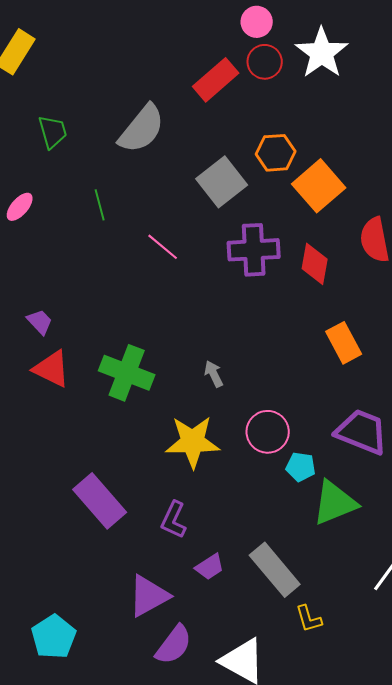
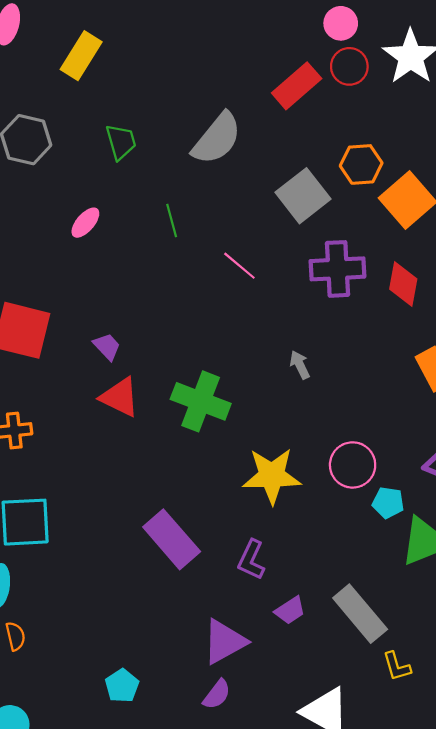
gray arrow: (214, 374) -> (300, 365), moved
cyan pentagon: (54, 637) -> (122, 686), size x0.7
purple semicircle: (174, 645) -> (217, 694), moved, size x0.7

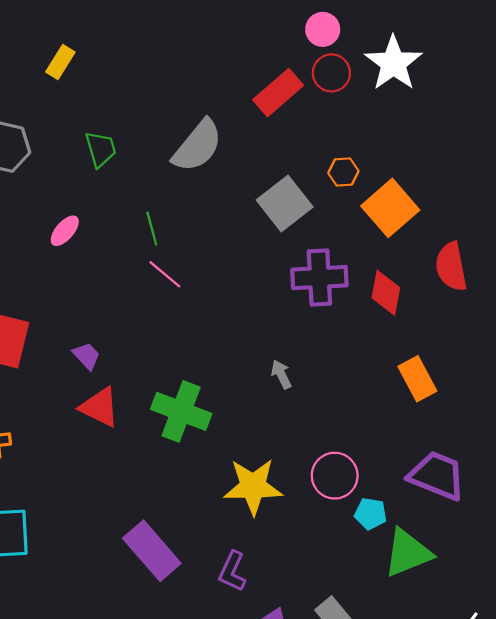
yellow rectangle: (81, 56) -> (60, 62), size x0.7
orange hexagon: (361, 164) -> (343, 172), size x0.7
pink line: (239, 266) -> (165, 274), moved

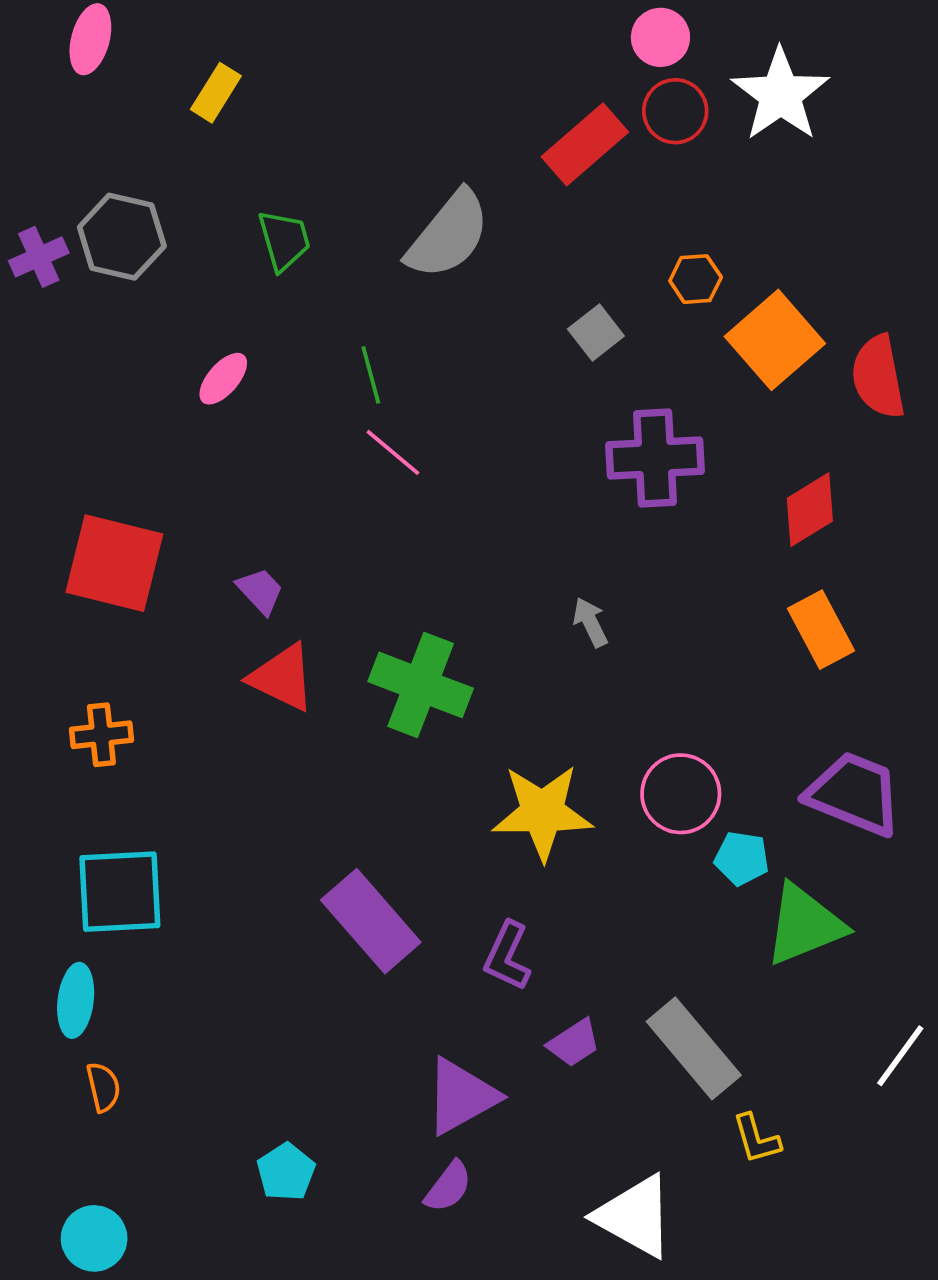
gray square: (285, 204) -> (596, 333), size x0.6
red semicircle: (451, 267) -> (878, 377), moved
red diamond: (386, 293) -> (810, 510), moved, turned 48

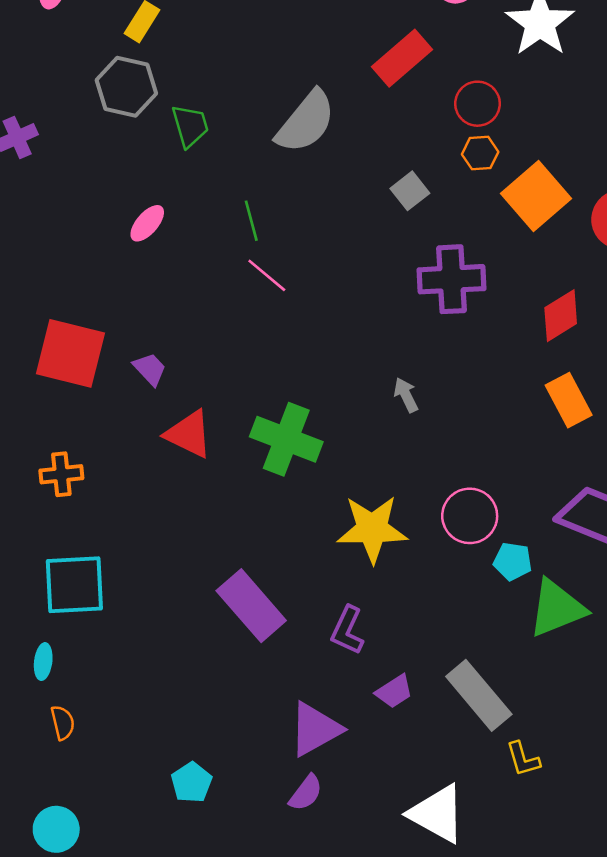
red circle: (675, 111) -> (478, 104), moved
gray hexagon: (122, 237) -> (126, 87), moved
purple trapezoid: (260, 591) -> (150, 369), moved
cyan ellipse: (76, 1000) -> (43, 662), size x0.7

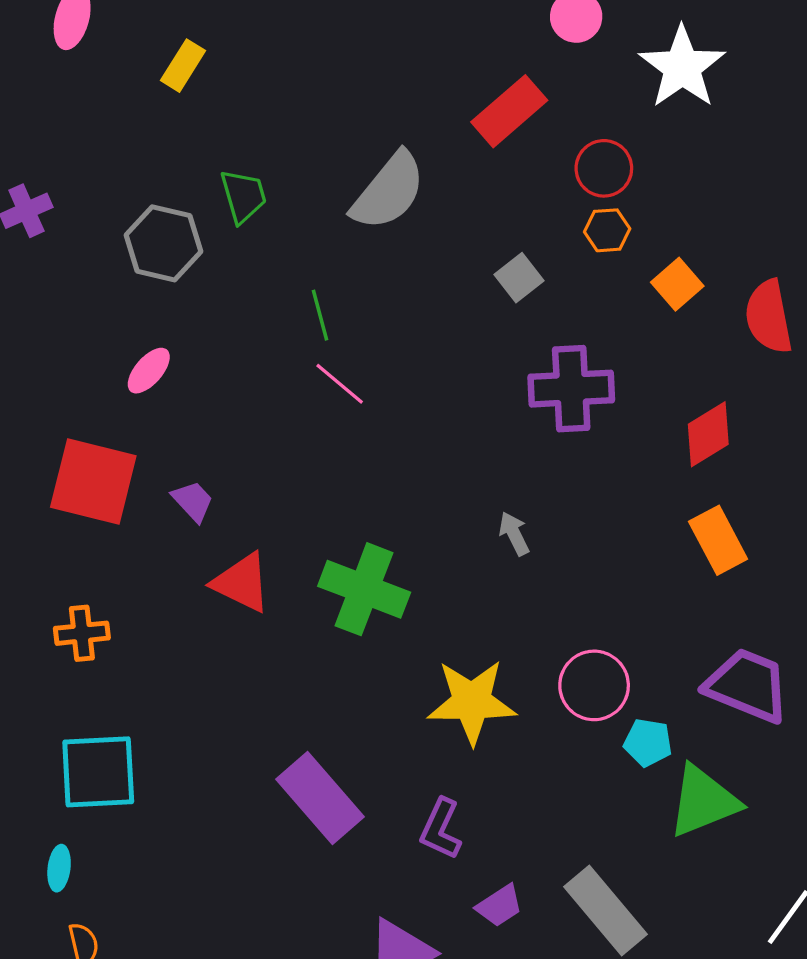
gray hexagon: (126, 87) -> (163, 243), moved
orange square: (536, 196) -> (677, 284), size x0.6
pink ellipse: (147, 223) -> (149, 371), moved

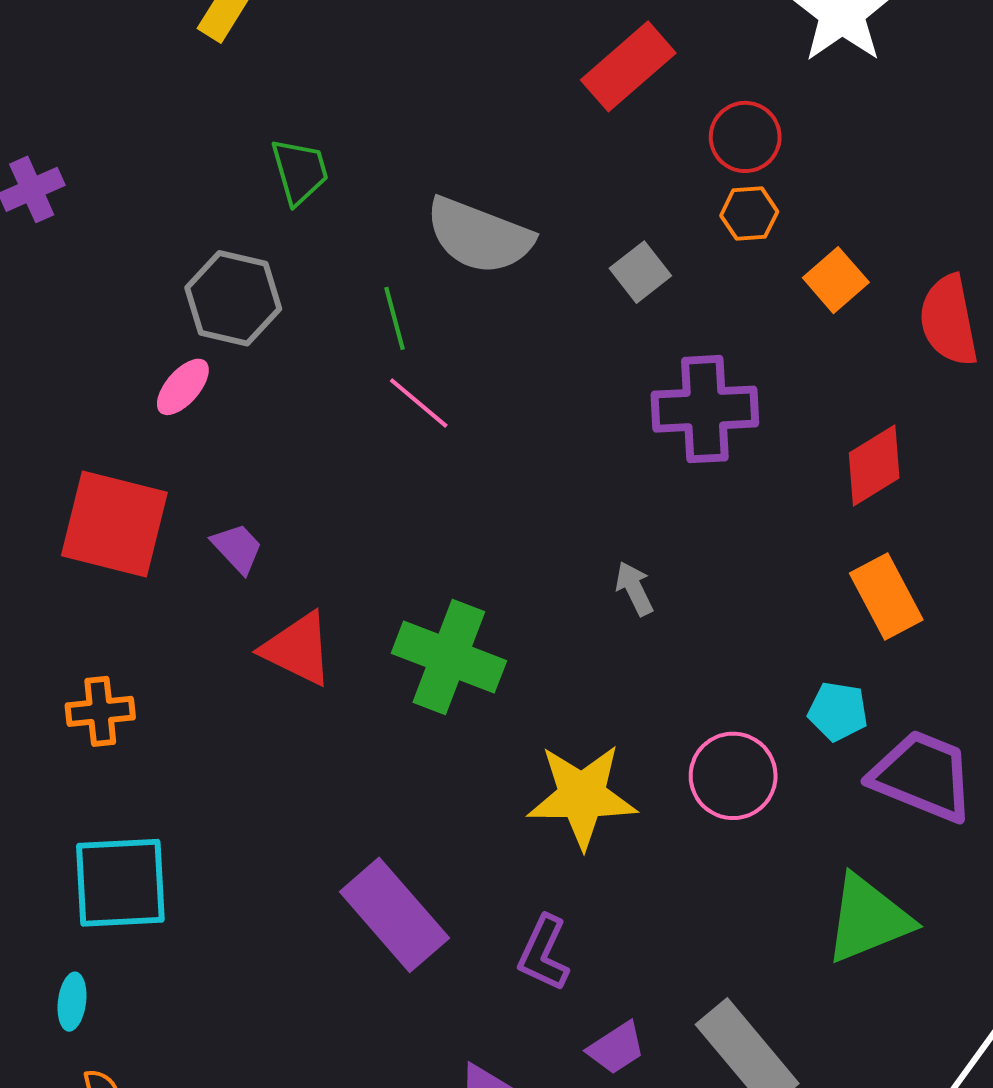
gray semicircle: (389, 191) -> (479, 236), moved, turned 72
gray hexagon: (163, 243) -> (233, 298), moved
cyan pentagon: (648, 742) -> (838, 711), moved

